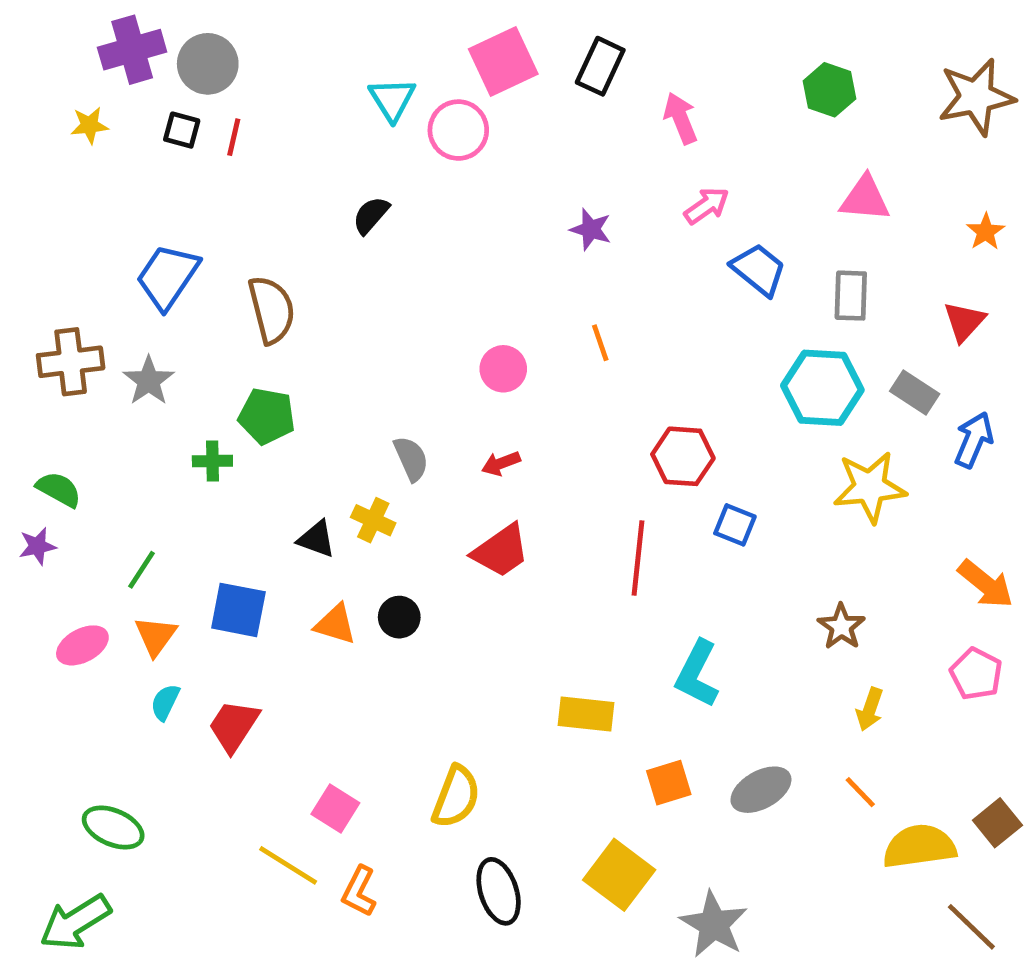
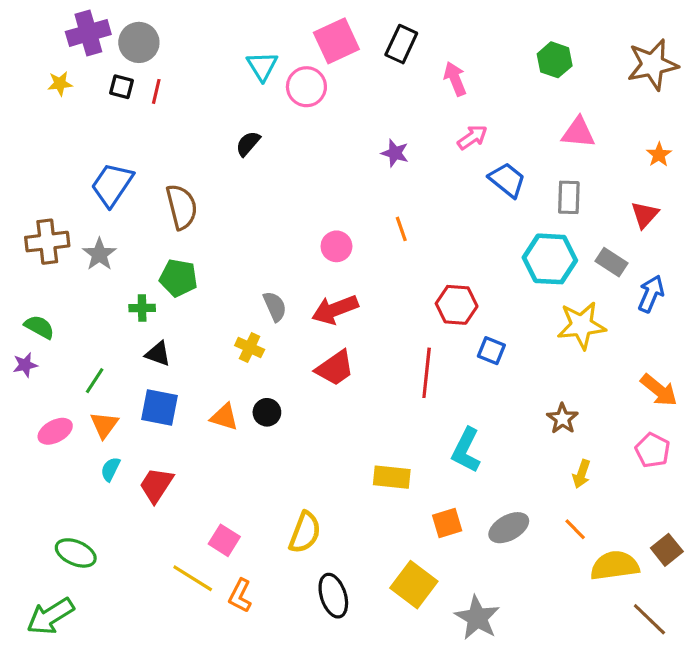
red arrow: (501, 463) -> (335, 310), size x1.8
black triangle: (316, 539) -> (158, 354), moved

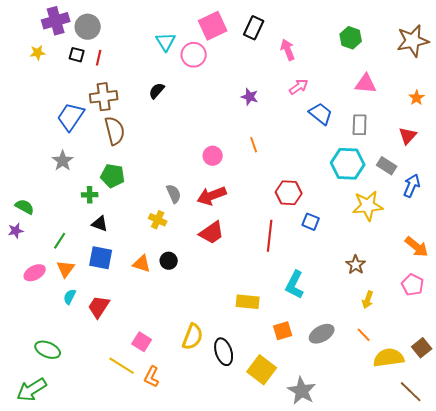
brown cross: (47, 242) -> (104, 97), moved
black ellipse: (333, 596) -> (224, 352), moved

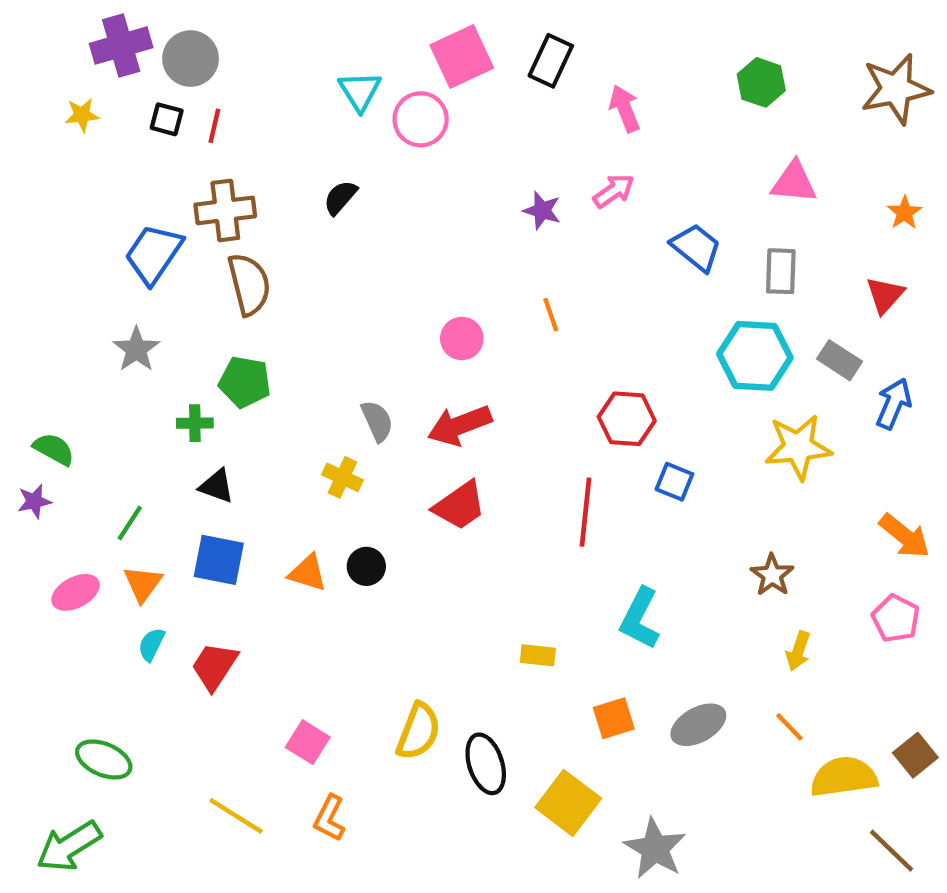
pink arrow: (299, 87) -> (614, 191), moved
yellow rectangle: (248, 302) -> (538, 655), size x0.7
yellow line: (122, 366) -> (236, 816), moved

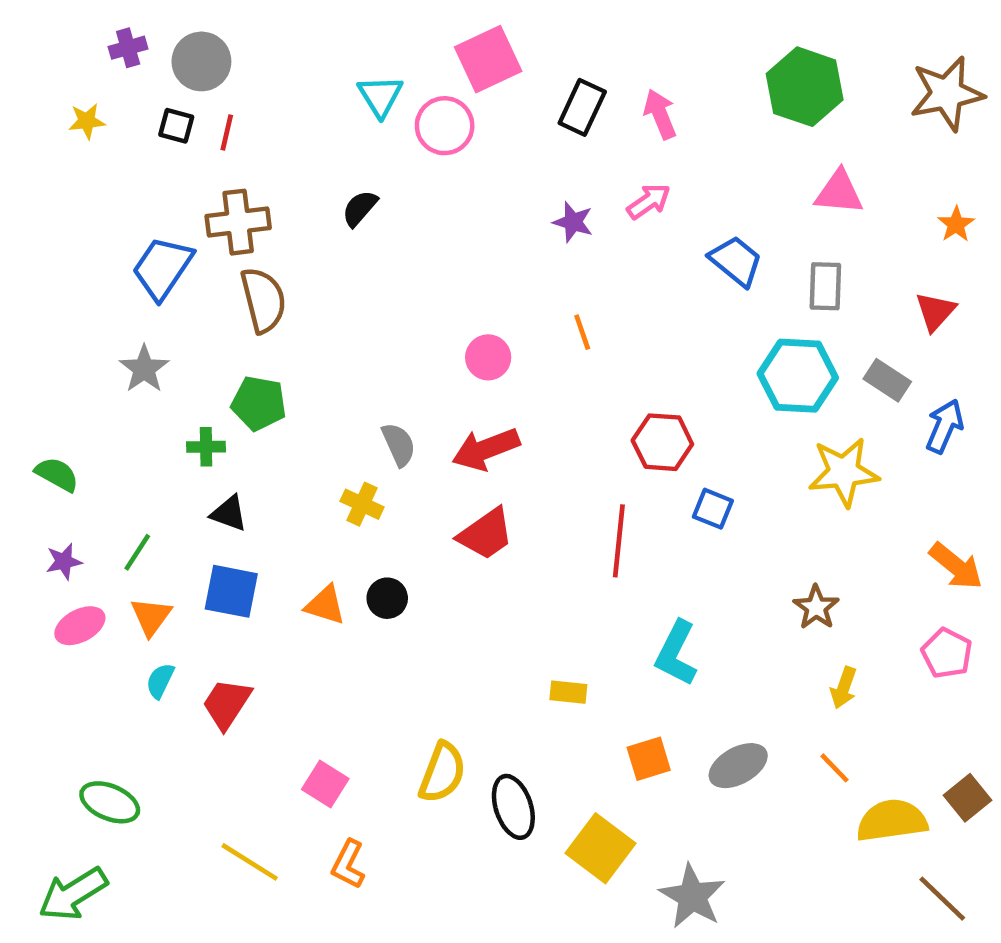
purple cross: (121, 46) -> (128, 48), size x0.6
black rectangle: (551, 61) -> (582, 107), moved
green hexagon: (761, 82) -> (805, 87), size x1.5
purple star: (34, 501) -> (64, 561), moved

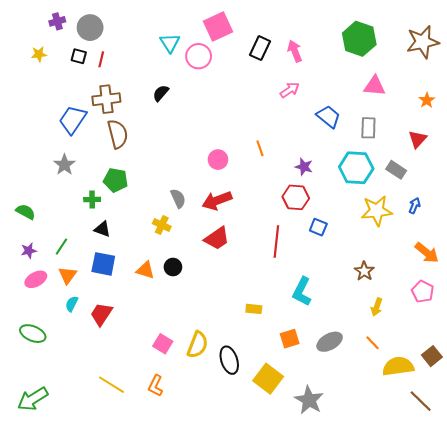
purple star: (573, 222) -> (304, 167), moved
blue arrow: (945, 426) -> (414, 206), moved, size x0.7
pink square: (325, 784) -> (163, 344), moved
green ellipse: (110, 802) -> (33, 334), moved

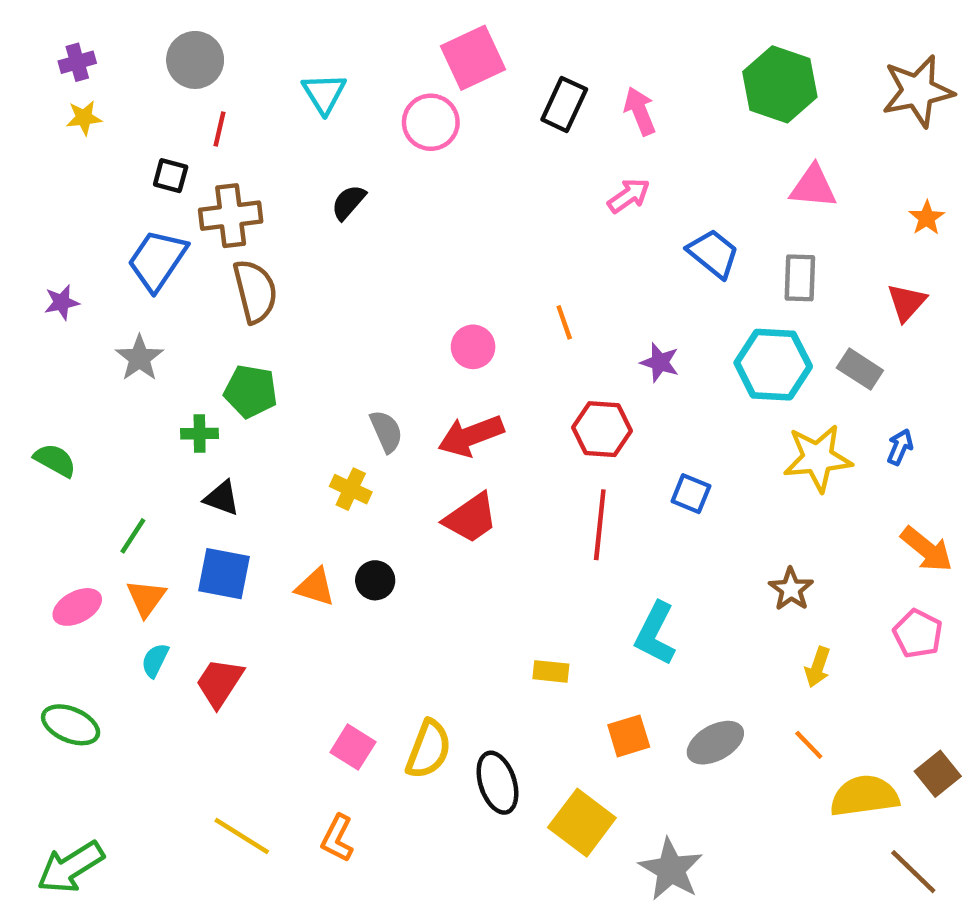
purple cross: (57, 21) -> (77, 62), moved
cyan triangle: (170, 43) -> (324, 93), moved
black square: (79, 56) -> (171, 176), moved
red hexagon: (296, 197) -> (602, 429), moved
purple star: (29, 251) -> (62, 302), moved

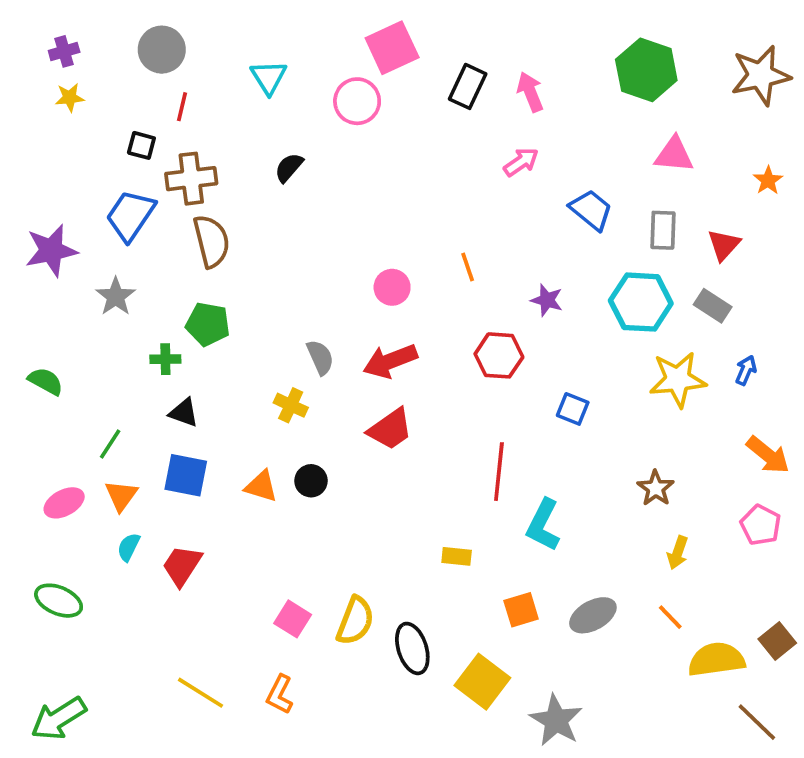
purple star: (62, 302) -> (51, 250), size x1.8
red triangle: (907, 302) -> (724, 245), moved
red line: (600, 525) -> (499, 472), moved

